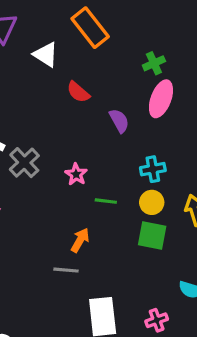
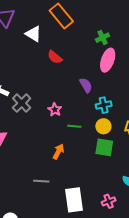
purple semicircle: (119, 121) -> (86, 85), moved
gray line: (66, 270) -> (41, 181), moved

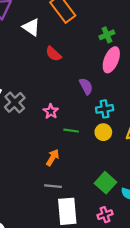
green square: (104, 147) -> (106, 183), moved, turned 30
gray line: (41, 181) -> (53, 186), moved

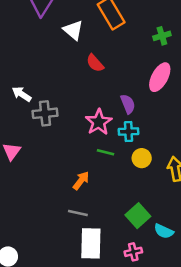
green cross: (107, 35) -> (162, 36), moved
gray cross: (15, 102) -> (45, 113), turned 30
cyan cross: (105, 109) -> (128, 132), moved
pink star: (51, 111) -> (99, 122), moved, size x1.5

